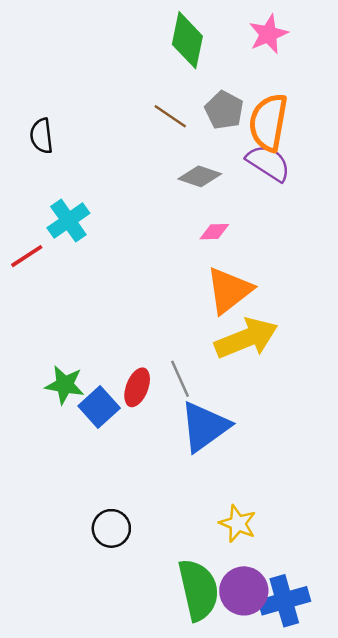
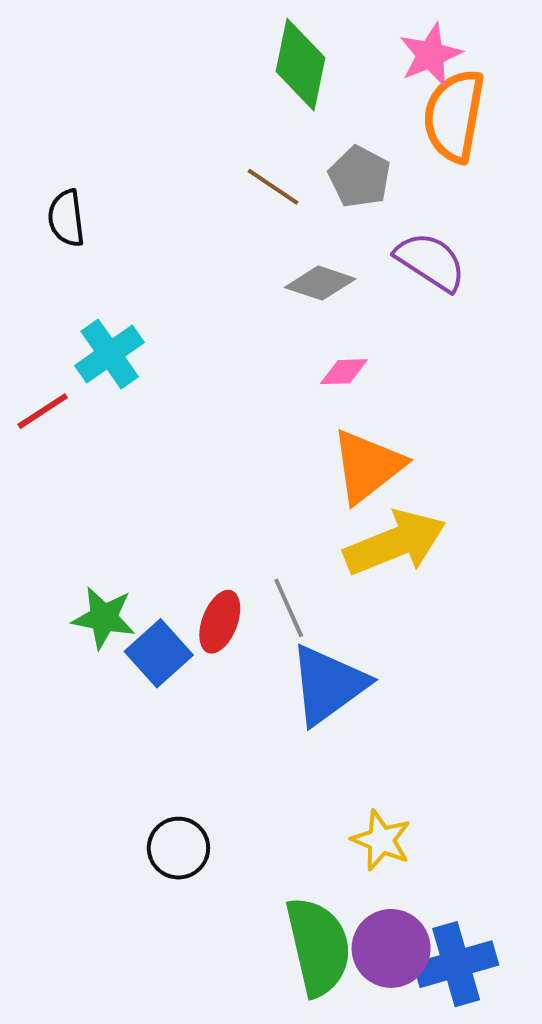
orange semicircle: (268, 122) -> (454, 116), moved

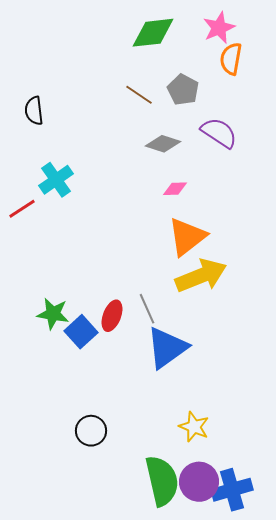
green diamond: (301, 65) -> (153, 33), turned 72
orange semicircle: (454, 116) -> (231, 59), size x0.7

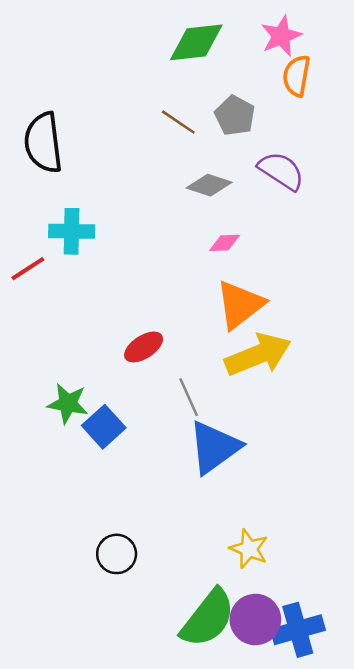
black semicircle: (34, 111) -> (43, 143), size x1.6
cyan cross: (56, 180) -> (72, 231), turned 36
red ellipse: (112, 316) -> (144, 347), moved, turned 36
green semicircle: (162, 481) -> (208, 618), turned 51

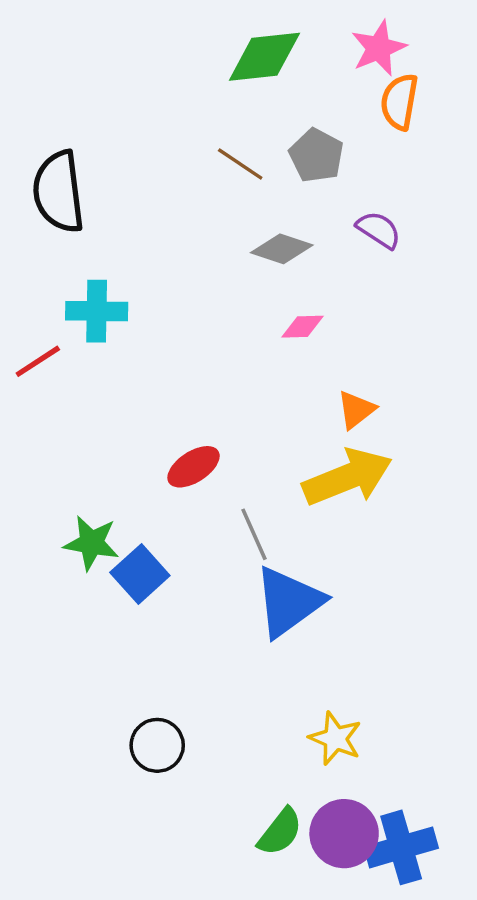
purple semicircle: (281, 171) -> (379, 230), size x0.7
orange triangle: (240, 305) -> (356, 410), moved, size x0.6
green semicircle: (208, 618) -> (280, 832), size x0.6

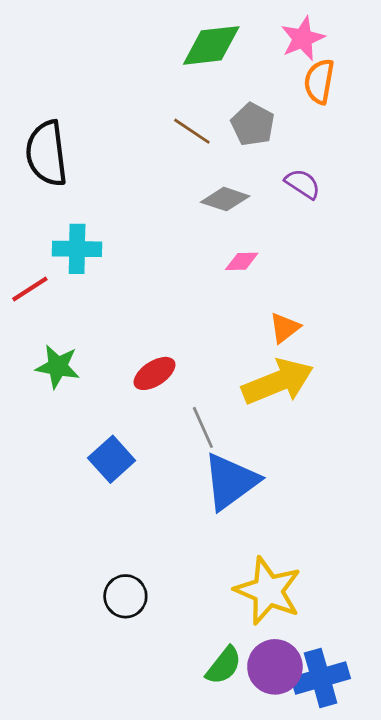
green star: (91, 543) -> (58, 367), moved
yellow star: (335, 738) -> (268, 591), size x1.6

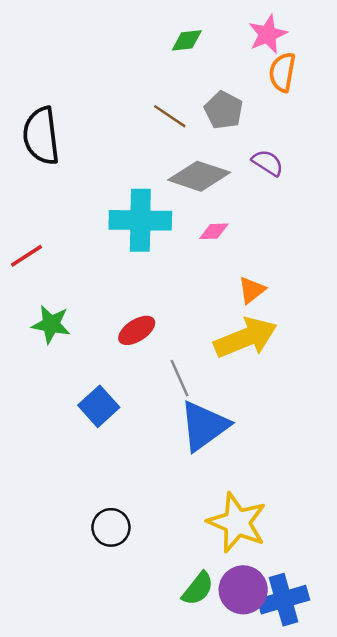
green diamond: (211, 45) -> (187, 40), size x0.6
gray diamond: (225, 199) -> (199, 176), size x1.4
cyan cross: (77, 249) -> (140, 220), moved, size x1.4

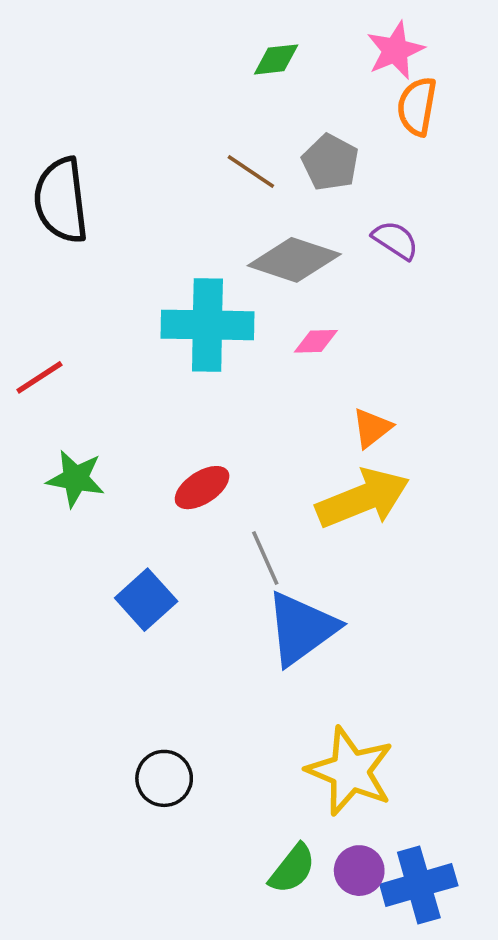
purple circle: (243, 590) -> (359, 871), size x0.7

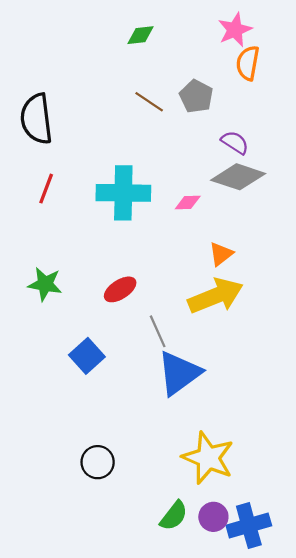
green diamond: (276, 59) -> (140, 35), moved
gray diamond: (294, 260) -> (238, 177), moved
red line: (39, 377) -> (46, 189), moved, turned -36

